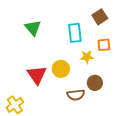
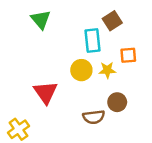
brown square: (100, 17) -> (112, 21), moved
green triangle: (33, 28) -> (41, 19), moved
yellow circle: (61, 69) -> (81, 70), moved

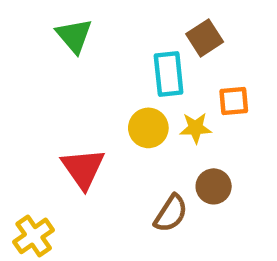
brown semicircle: (94, 117) -> (171, 213), turned -50

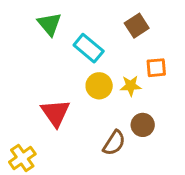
cyan rectangle: (169, 74) -> (89, 48), moved, turned -44

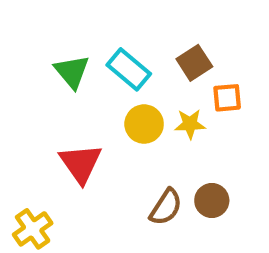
green triangle: (49, 24) -> (72, 72), moved
brown square: (137, 26) -> (194, 63), moved
brown circle: (143, 125) -> (212, 200), moved

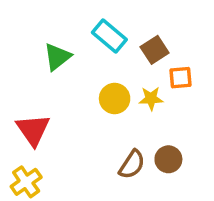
cyan rectangle: (129, 69) -> (109, 36), moved
green triangle: (72, 72) -> (57, 57), turned 32
red triangle: (81, 163) -> (33, 130), moved

